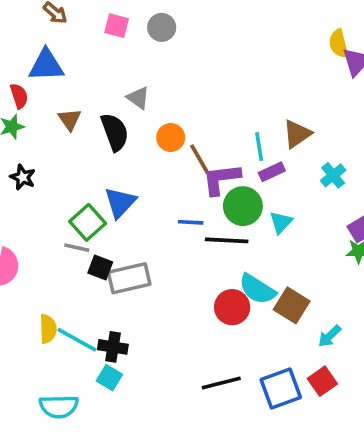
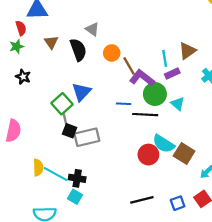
purple L-shape: (221, 179) -> (142, 78), turned 45
cyan triangle: (281, 222) -> (178, 104), turned -32
gray line: (77, 248) -> (65, 120), moved, turned 64
blue square: (281, 388) -> (178, 203), size x0.6

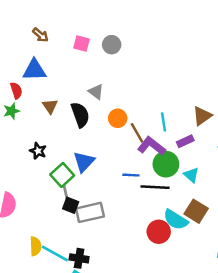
cyan line: (165, 58) -> (164, 122), moved
black star: (23, 77) -> (38, 151), moved
brown square: (184, 153) -> (196, 211), moved

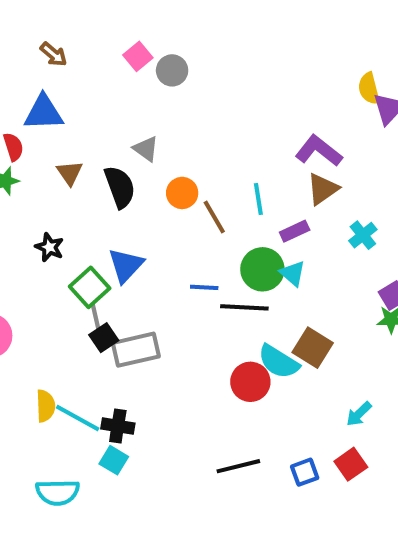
pink square: (81, 43) -> (138, 56), moved, turned 35
purple L-shape: (151, 146) -> (319, 151), moved
cyan triangle: (191, 175) -> (293, 273), moved
black square: (71, 205) -> (104, 338), turned 35

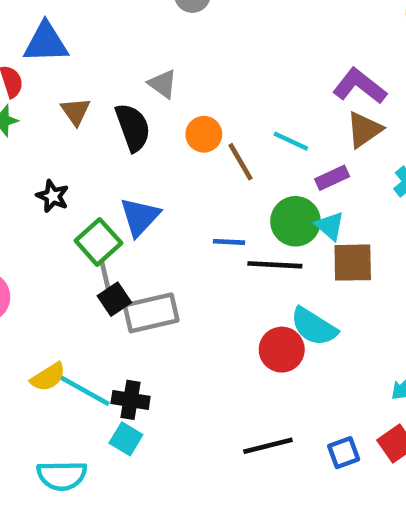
cyan line: (258, 199) -> (291, 141), turned -56
brown square: (313, 348) -> (353, 263), moved, turned -33
yellow semicircle: (45, 406) -> (48, 377), turned 60

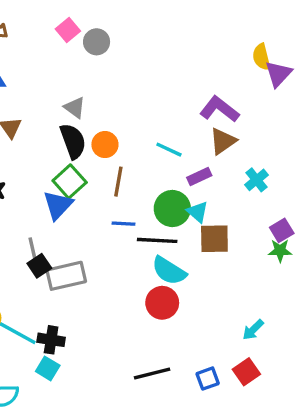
black semicircle: (133, 127) -> (73, 141), moved
brown line: (240, 162) -> (118, 182), moved, turned 40
green square: (98, 242) -> (70, 182), moved
cyan semicircle: (314, 327) -> (169, 271), moved

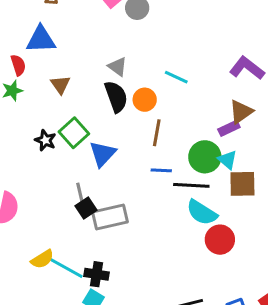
brown triangle: (223, 141) -> (241, 112), moved
cyan line: (169, 150) -> (176, 77), moved
green square: (70, 182) -> (74, 133), moved
red circle: (162, 303) -> (220, 240), moved

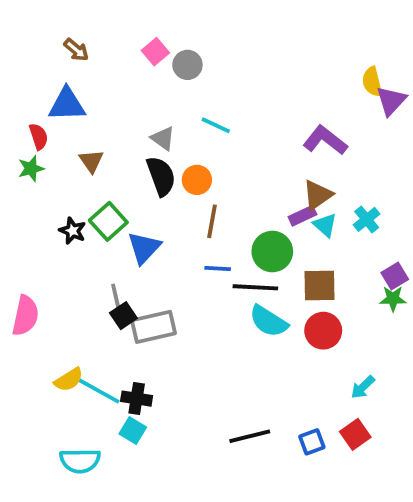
cyan line: (176, 77) -> (216, 125), moved
cyan triangle: (227, 160) -> (325, 225), moved
red circle: (220, 240) -> (323, 331), moved

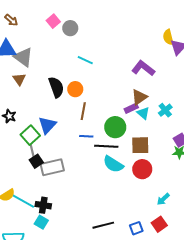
gray triangle: (163, 138) -> (23, 57), moved, size x1.5
green square: (108, 221) -> (30, 135), moved

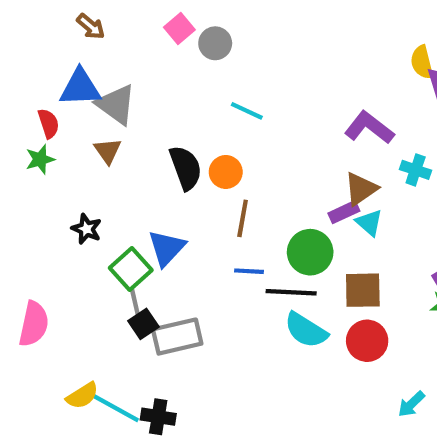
cyan cross: (165, 110) -> (416, 170), moved, turned -32

